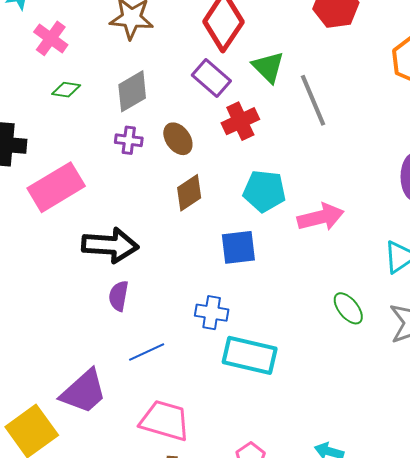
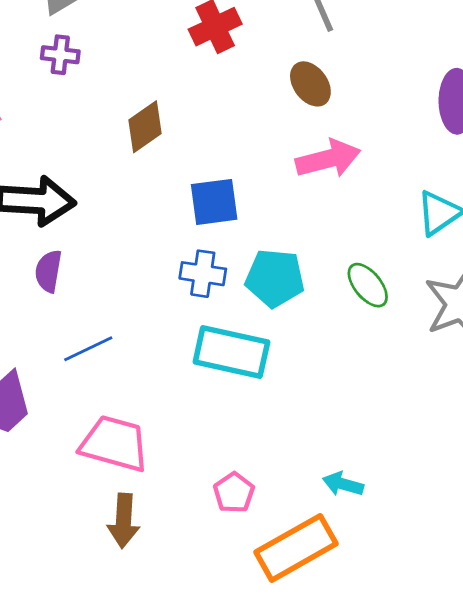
brown ellipse: (178, 139) -> (310, 84), moved
cyan pentagon: (264, 191) -> (275, 278), moved
blue cross: (212, 313) -> (203, 274), moved

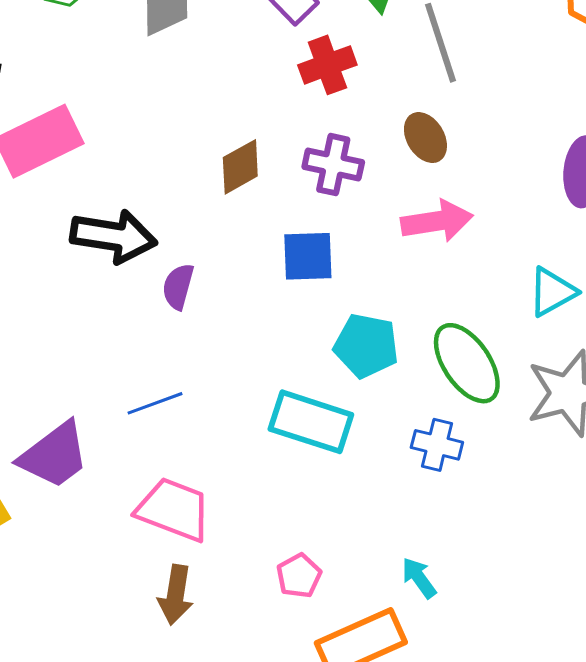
purple cross: (60, 55) -> (333, 165), moved, size x1.4
purple semicircle: (48, 271) -> (178, 287), moved
blue cross: (203, 274) -> (437, 445), moved
green ellipse: (368, 285) -> (467, 363), size x1.6
cyan arrow: (343, 484) -> (419, 578), turned 33

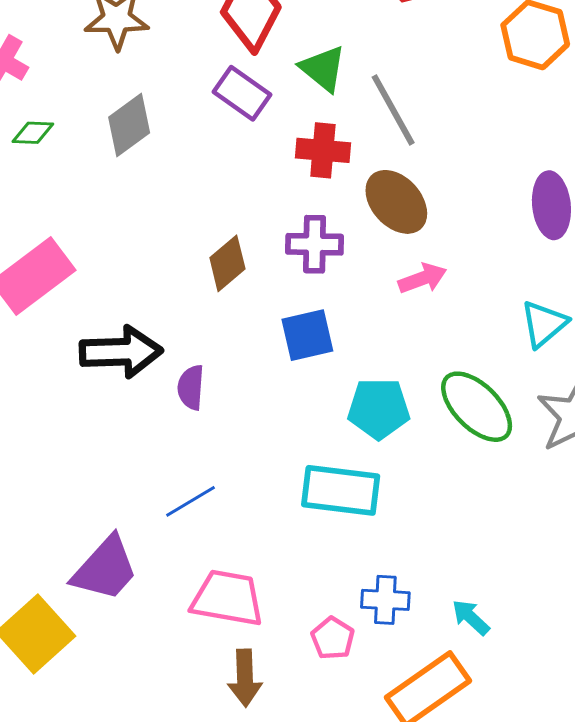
red cross: (327, 65) -> (323, 150), moved, turned 36
brown ellipse: (425, 138) -> (396, 202), size x1.4
pink arrow: (437, 221) -> (422, 278), size x0.7
blue cross: (437, 445) -> (385, 600), moved
pink pentagon: (299, 576) -> (333, 638), moved

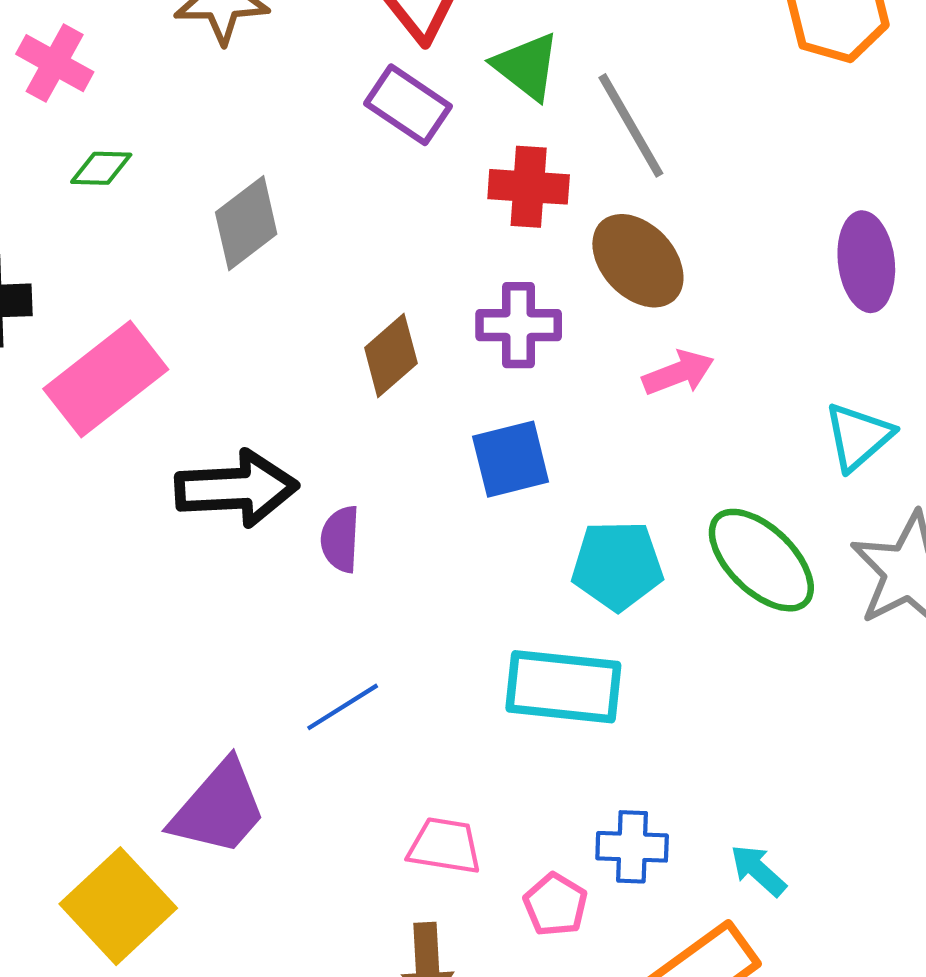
gray diamond: (129, 125) -> (246, 223), moved
pink trapezoid: (227, 598) -> (445, 846), moved, size x0.7

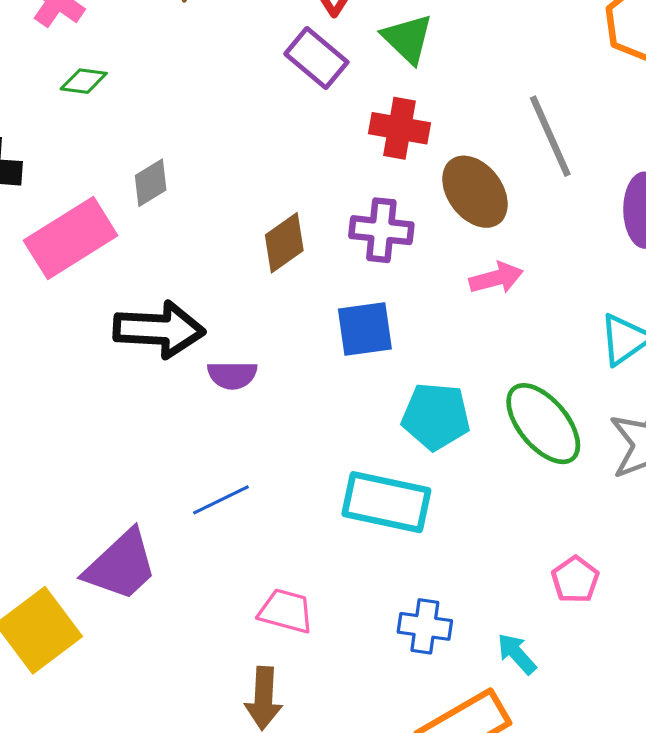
gray line: (631, 125) -> (550, 136), moved
gray diamond: (246, 223) -> (151, 183), moved, size x0.7
purple semicircle: (340, 539) -> (232, 375), turned -99
pink pentagon: (555, 905) -> (575, 580), moved

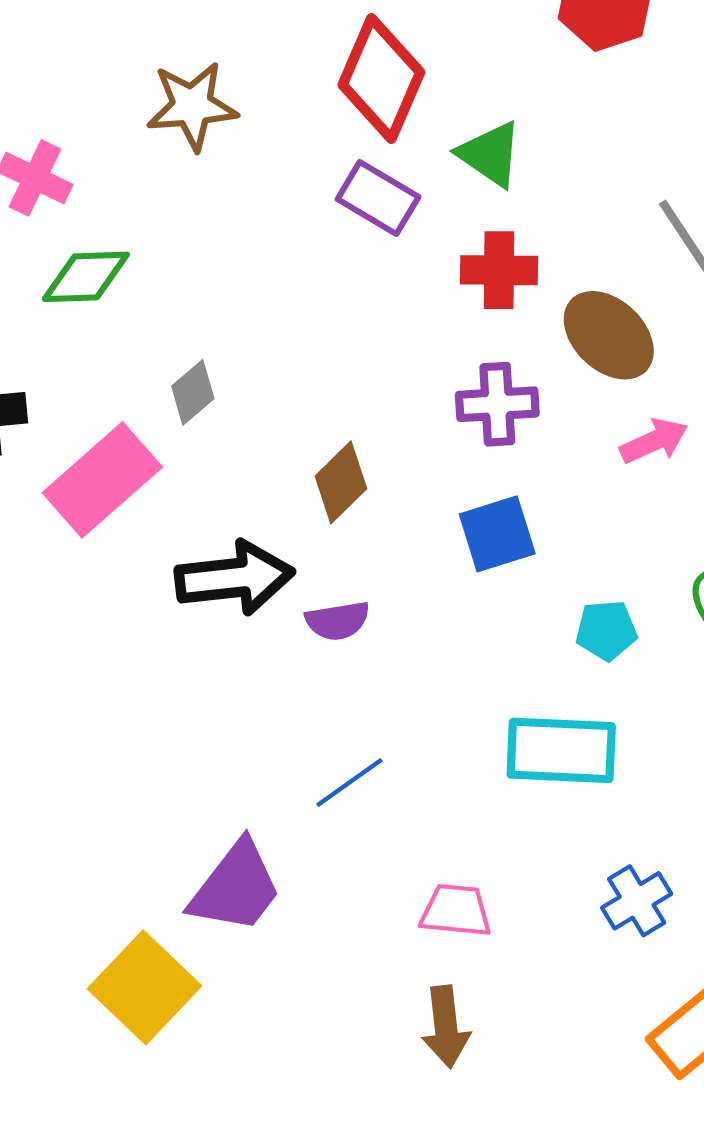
green diamond: (84, 81) -> (86, 277), size x1.5
brown diamond: (284, 243) -> (341, 482), moved
cyan pentagon: (436, 416) -> (606, 630), size x0.7
blue cross: (425, 626) -> (637, 901), turned -30

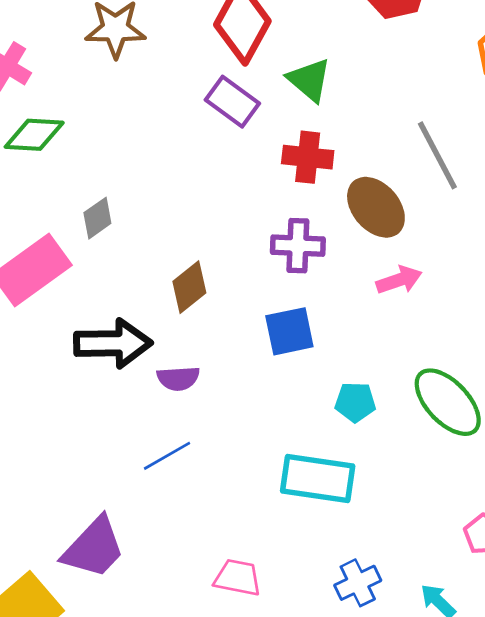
blue line: (349, 782) -> (167, 456), moved

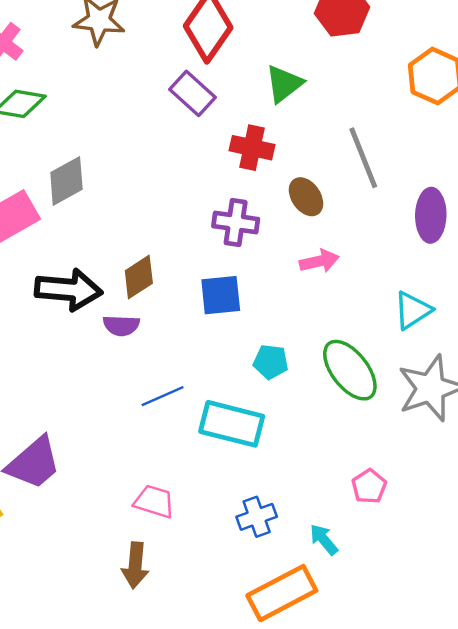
green triangle: (309, 80) -> (284, 84), moved, turned 36
brown ellipse: (376, 207) -> (306, 197), size x0.7
gray diamond: (97, 218) -> (66, 181), size x1.4
brown diamond: (189, 287) -> (139, 277), moved
blue line: (167, 456) -> (163, 396), moved

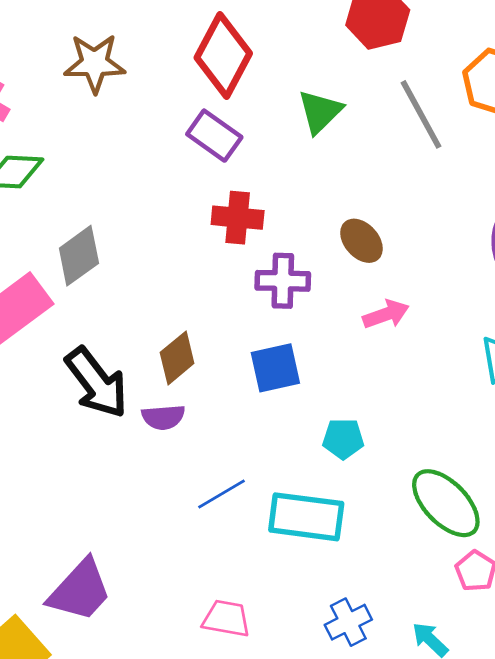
red cross: (252, 148) -> (238, 218), moved
gray line: (363, 158) -> (421, 114), moved
black arrow: (68, 290) -> (97, 383), turned 54
green ellipse: (350, 370) -> (446, 503), moved

